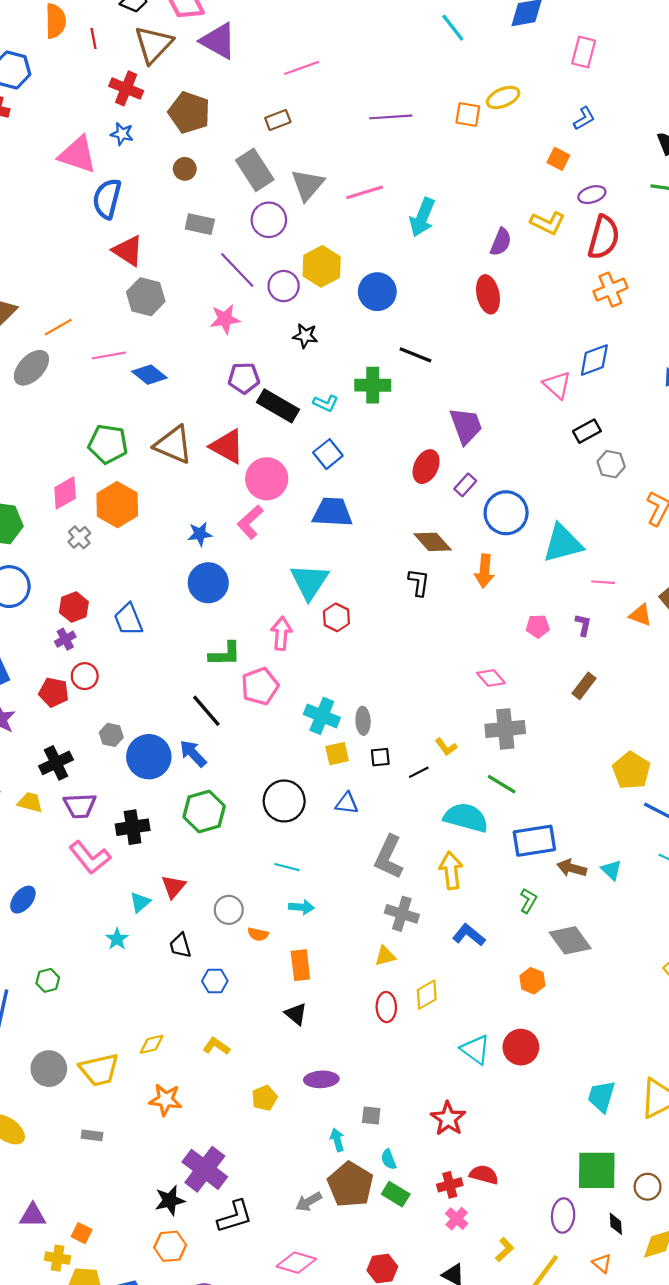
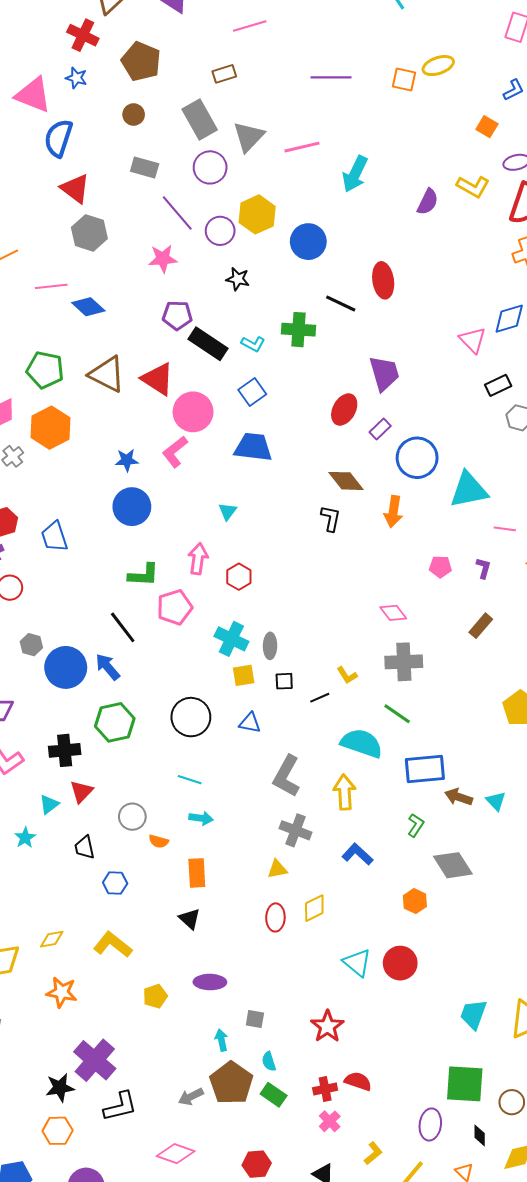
red ellipse: (488, 294) -> (383, 280), moved
cyan triangle: (310, 582) -> (228, 511), size x0.5
red hexagon: (336, 617) -> (239, 577), moved
black cross: (133, 827) -> (65, 750), moved
yellow L-shape: (216, 1046) -> (113, 945), size x1.5

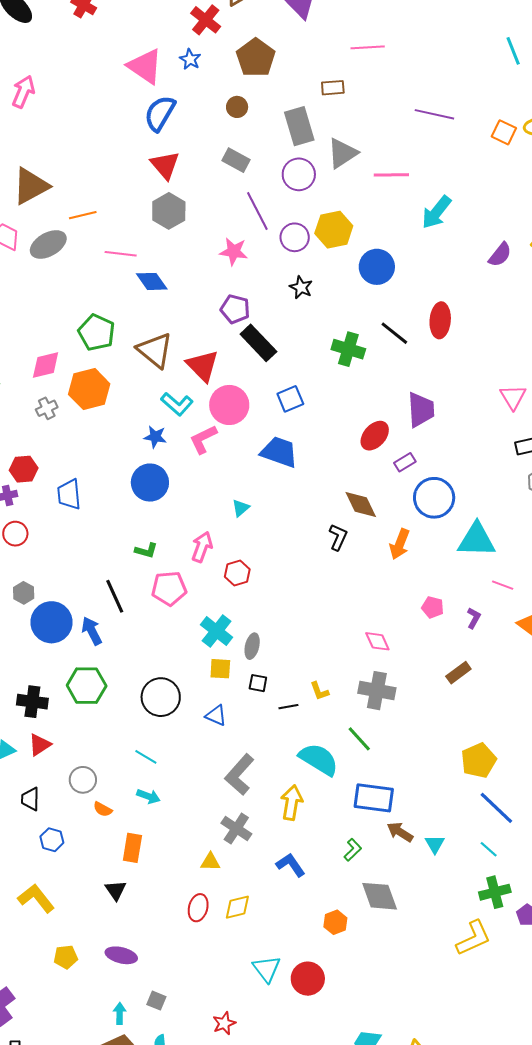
cyan L-shape: (253, 344) -> (177, 404), moved, size x1.4
green L-shape: (143, 575) -> (146, 551), size x0.7
red star: (327, 1026) -> (224, 1023), size x0.7

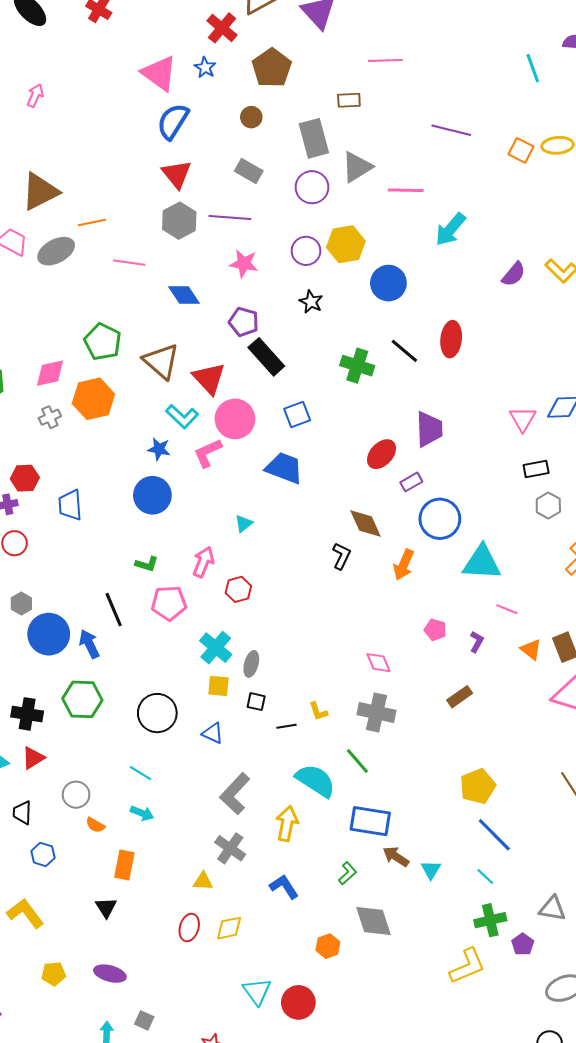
pink arrow: (23, 92) -> (35, 96), size x0.7
purple line: (257, 211) -> (230, 217), moved, turned -60
blue diamond: (152, 281) -> (184, 295), moved

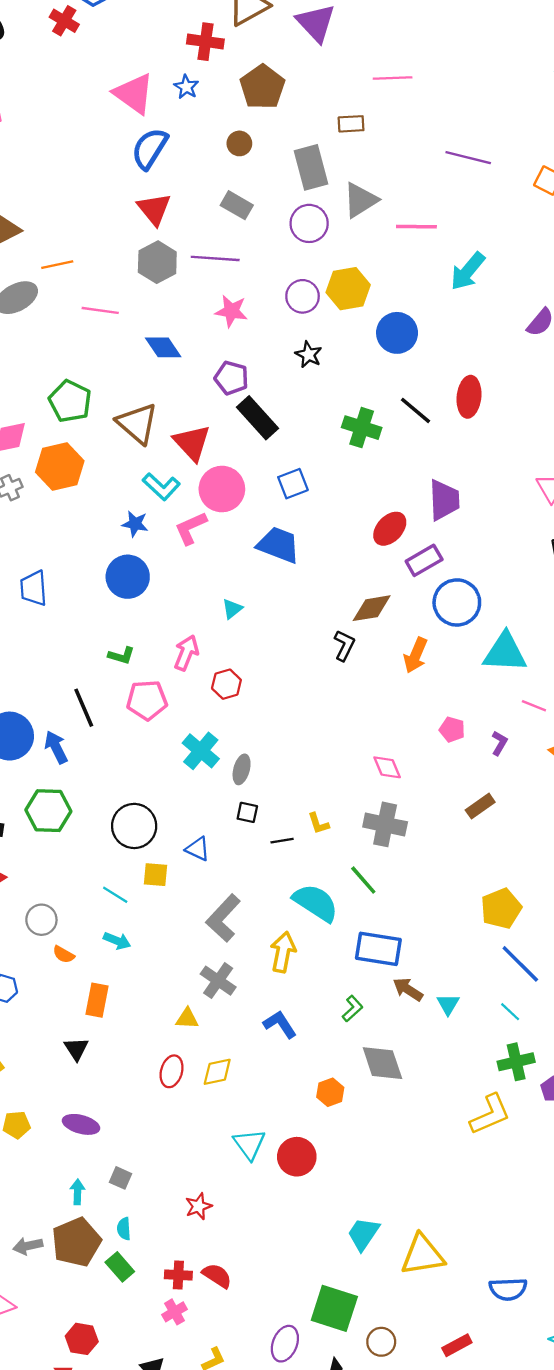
red cross: (222, 28) -> (205, 42), turned -32
purple rectangle: (411, 482) -> (424, 560), size x1.4
brown diamond: (365, 524) -> (372, 608), turned -75
yellow square: (218, 686) -> (155, 875), moved

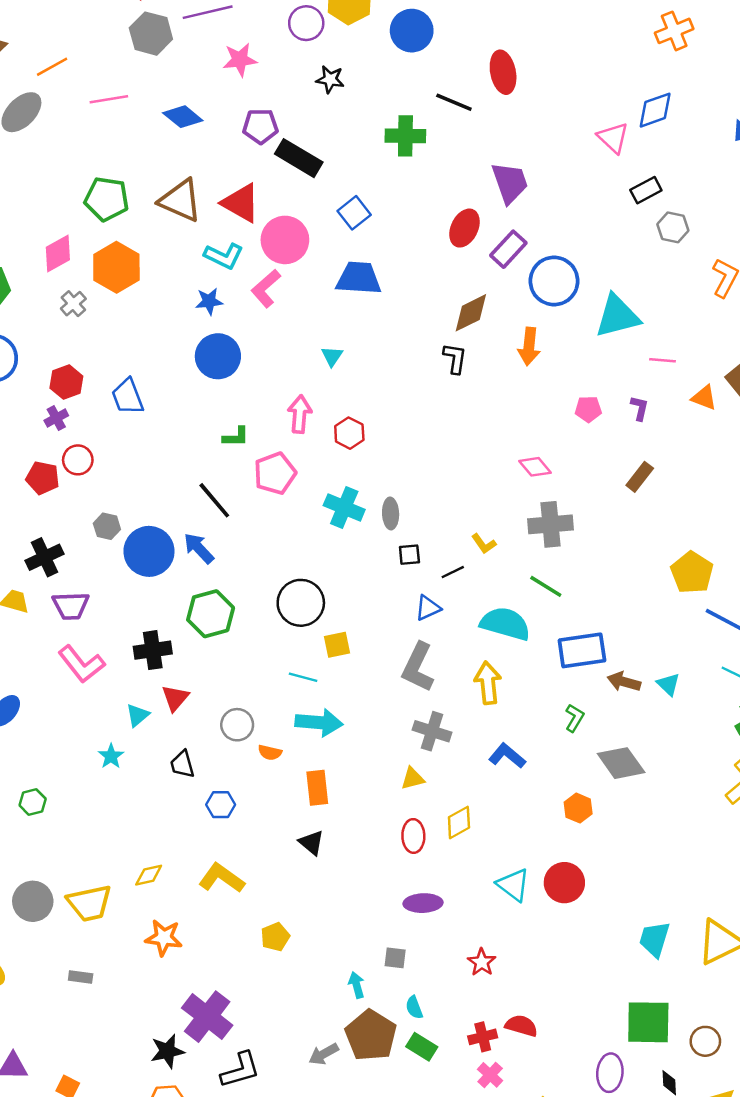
blue triangle: (198, 849) -> (428, 608), moved, turned -32
cyan arrow: (117, 941) -> (319, 722), size x1.6
purple ellipse: (81, 1124) -> (423, 903), moved

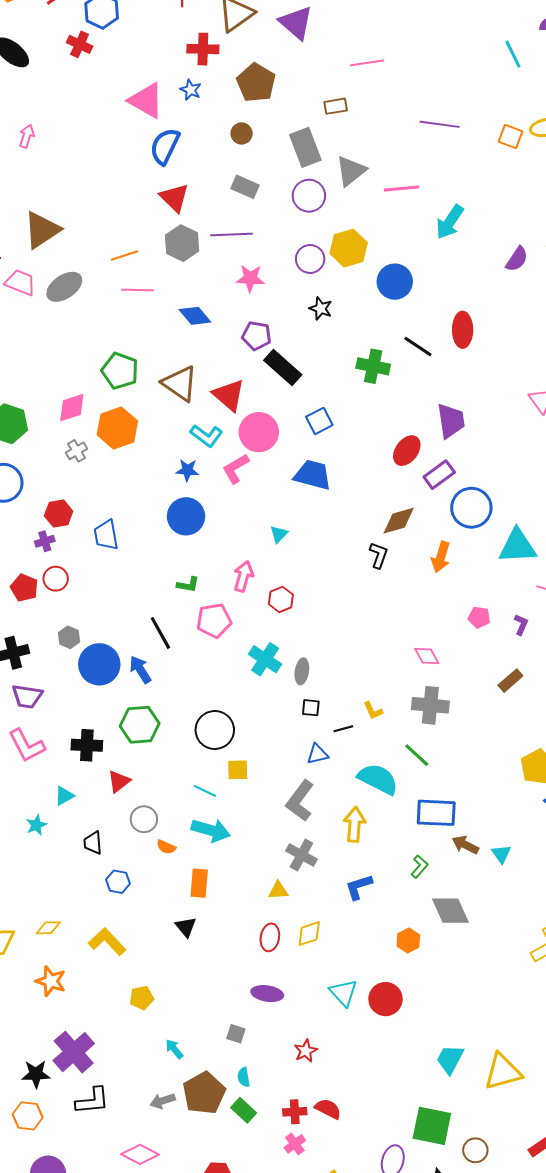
orange line: (52, 67) -> (124, 255), moved
red triangle: (175, 698) -> (119, 781), moved
blue L-shape: (507, 756) -> (359, 887), turned -68
cyan arrow: (357, 985) -> (174, 1049), moved, turned -35

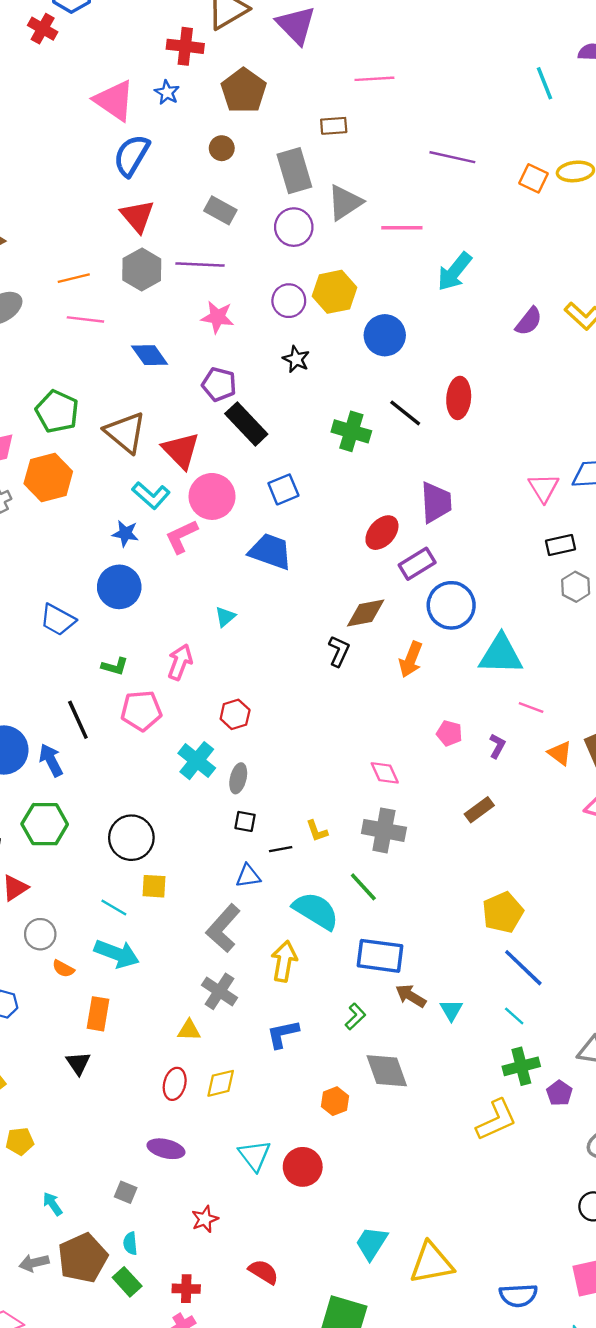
blue trapezoid: (106, 535) -> (58, 620), moved, turned -56
red hexagon: (281, 599) -> (235, 714), moved
red semicircle: (328, 1109) -> (263, 1272), moved

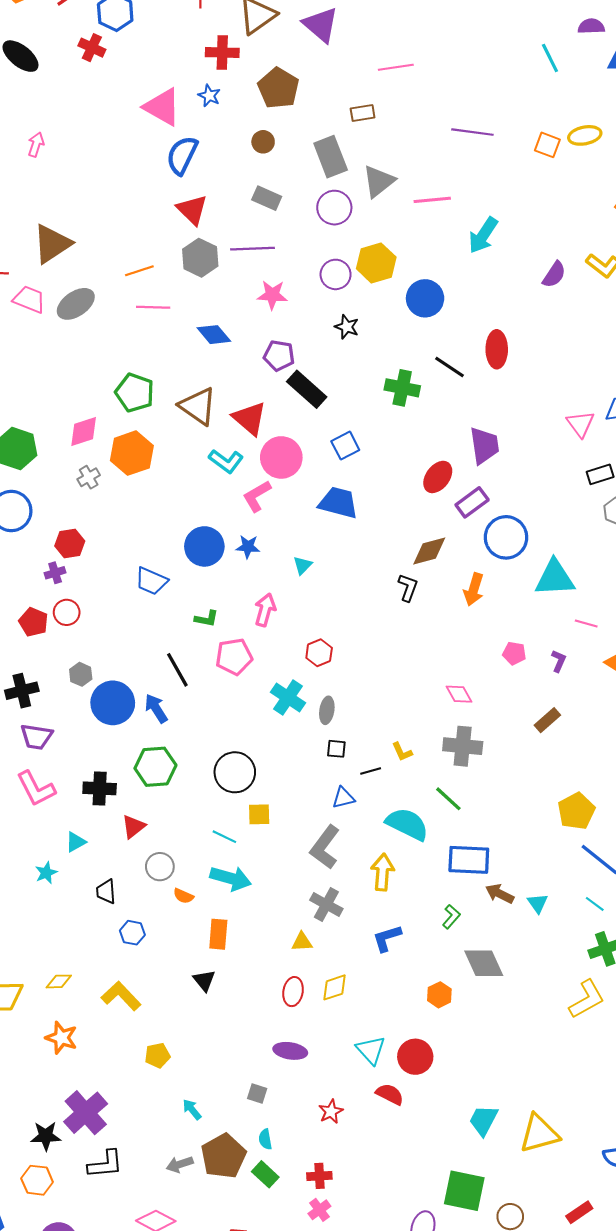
blue star: (125, 533) -> (248, 547), moved
red semicircle: (263, 1272) -> (390, 1094), moved

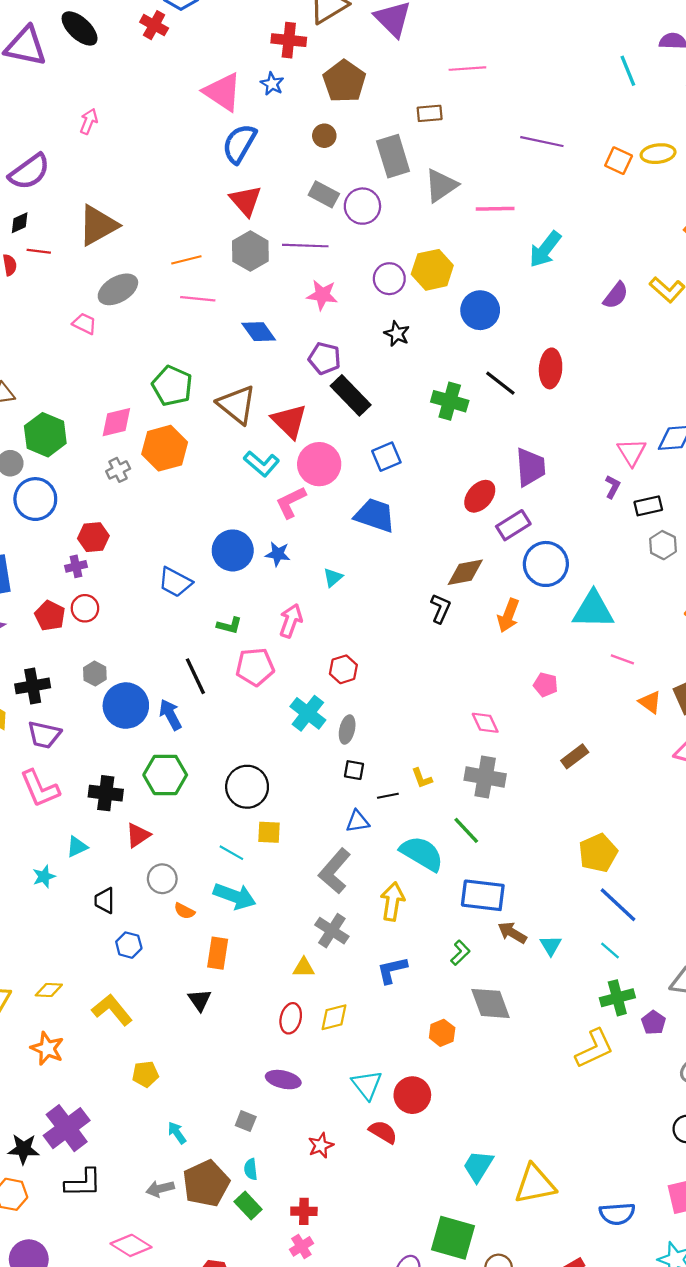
purple circle: (334, 208) -> (362, 206), moved
pink trapezoid: (29, 299) -> (84, 324), moved, size x0.7
purple L-shape: (559, 661) -> (613, 487), moved

